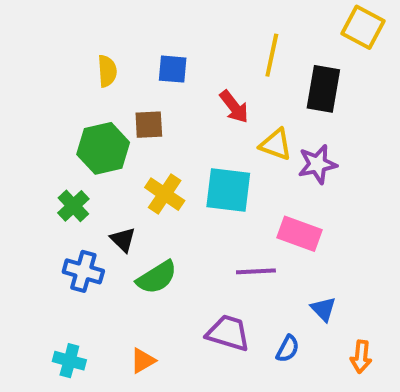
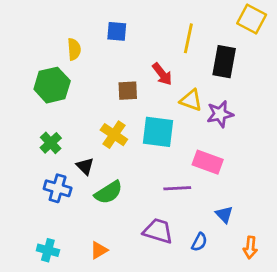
blue square: (173, 69) -> (117, 31), moved
brown square: (149, 125) -> (128, 91), moved
green hexagon: (103, 148) -> (52, 85), moved

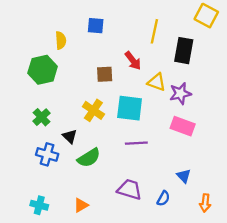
pink rectangle: (208, 162) -> (183, 126), moved
purple line: (177, 188) -> (136, 143), moved

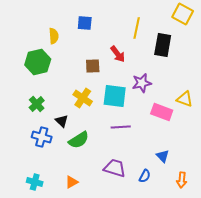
yellow triangle: (157, 82) -> (185, 99), moved
purple star: (180, 93) -> (142, 83), moved

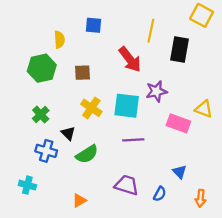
red arrow: (118, 54) -> (130, 59), size x1.4
brown square: (93, 66) -> (83, 73), moved
cyan cross: (35, 182) -> (27, 185), moved

